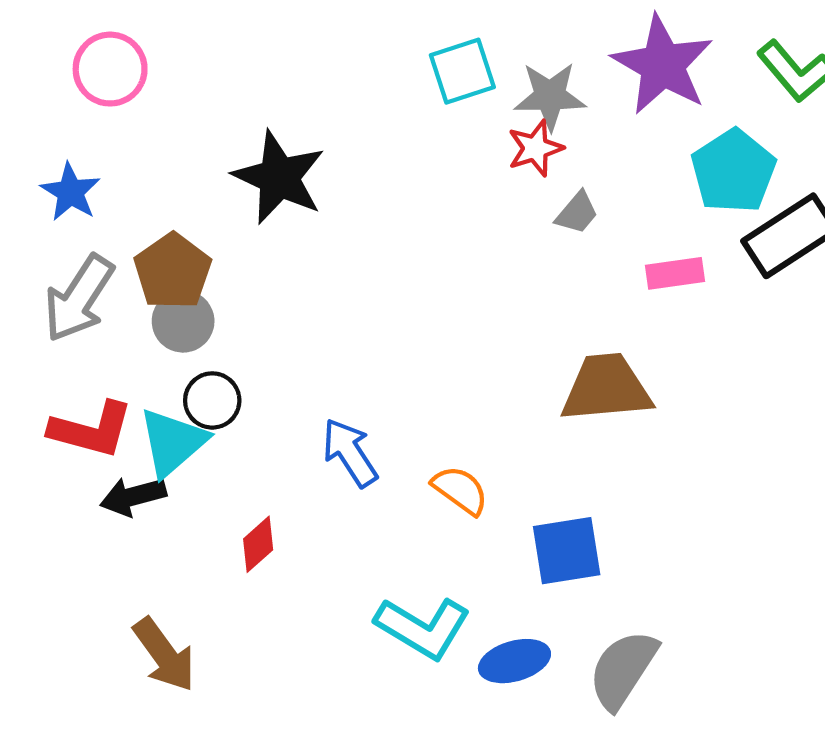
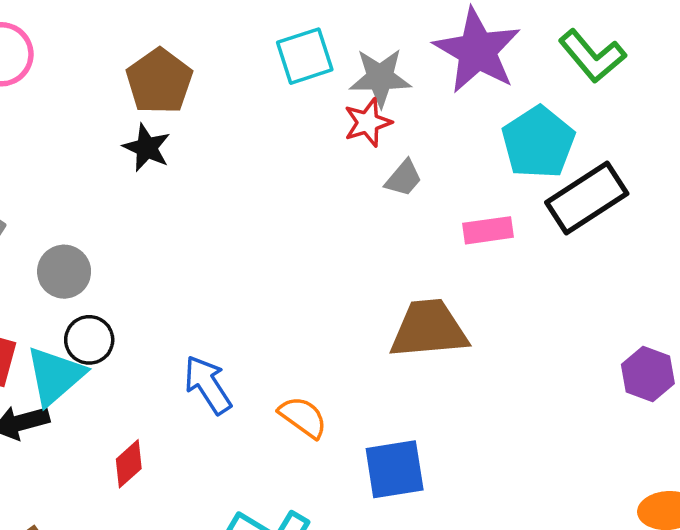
black star: (279, 177) -> (147, 148), size x0.6
brown pentagon: (173, 271) -> (159, 81), moved

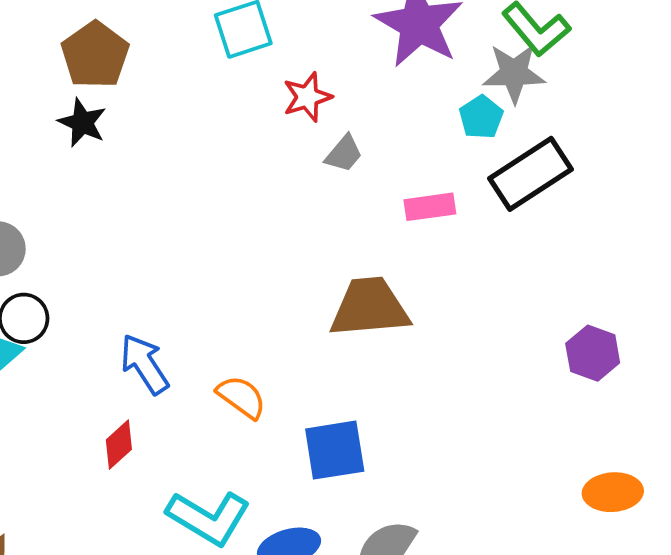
gray star: (380, 78) -> (514, 73), moved
cyan pentagon: (538, 142) -> (481, 117), size x0.6
red diamond: (129, 464) -> (119, 445), moved

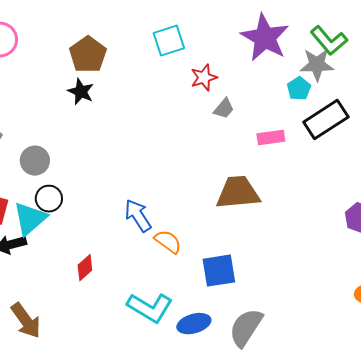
blue arrow: (144, 364) -> (138, 216), moved
red diamond: (119, 445) -> (85, 268), moved

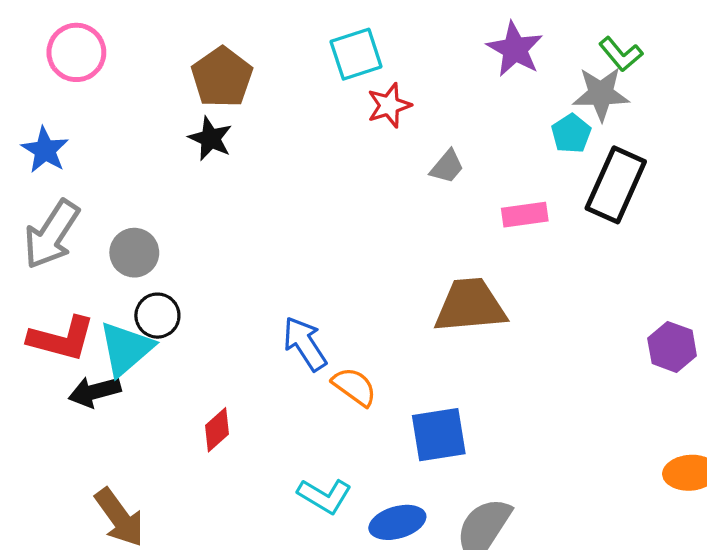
purple star: (265, 38) -> (515, 49), size x0.7
green L-shape: (329, 41) -> (621, 54), size x0.7
red star: (204, 78) -> (389, 105), moved
black rectangle: (326, 120) -> (616, 185), turned -33
cyan L-shape: (150, 308) -> (325, 496), size x0.7

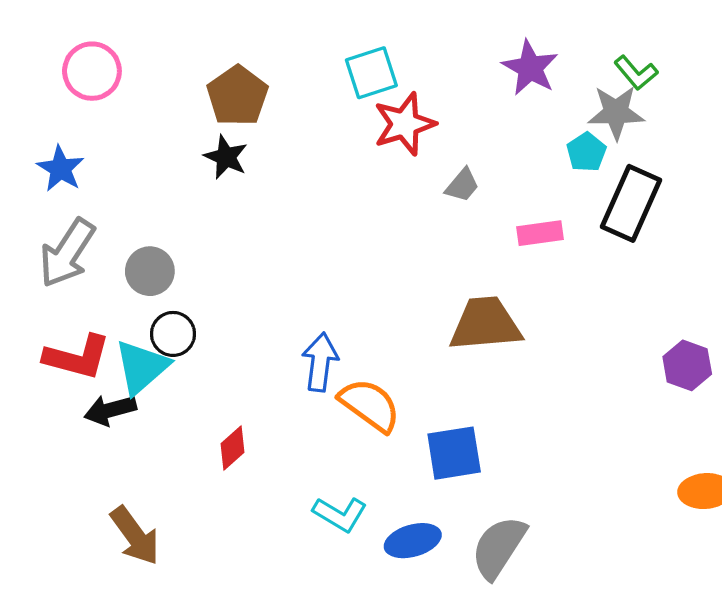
red star: (389, 105) -> (404, 124), size x1.4
blue arrow: (305, 344) -> (320, 362), turned 40
orange semicircle: (354, 387) -> (370, 405), size x1.4

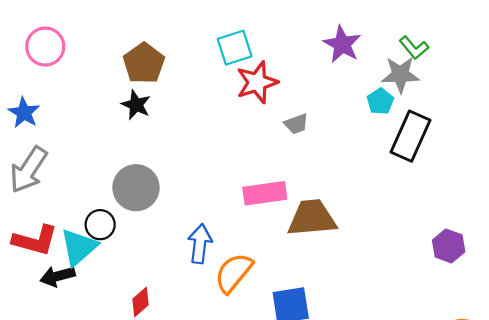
gray trapezoid: (462, 185) -> (296, 124), turned 30
pink rectangle: (540, 233) -> (265, 193), moved, size x1.4
gray circle: (150, 271) -> (136, 188), moved, size x1.4
orange semicircle: (370, 405) -> (233, 273), turned -87

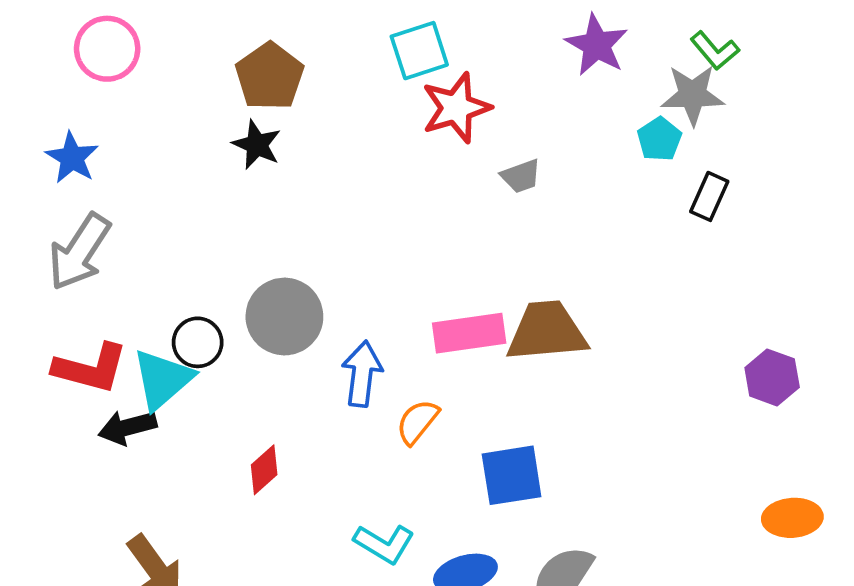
black rectangle: (411, 136) -> (709, 196), size x0.6
gray circle: (136, 188) -> (284, 317), moved
pink rectangle: (265, 193) -> (469, 333), moved
orange semicircle: (233, 273) -> (417, 422), size x0.7

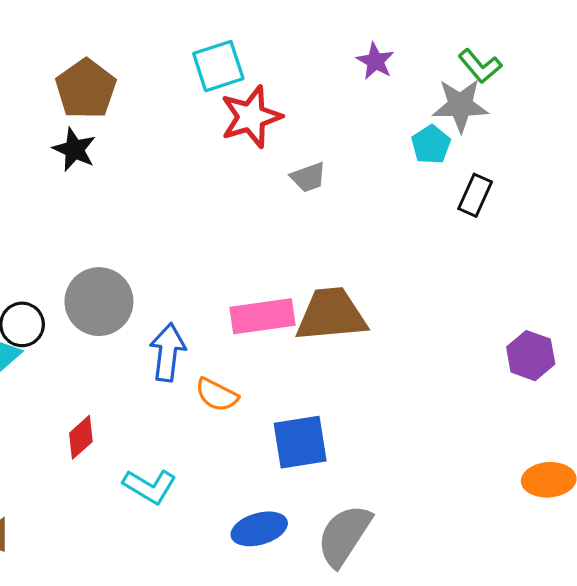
purple star: (597, 45) -> (375, 61), size x0.7
orange semicircle: (417, 422) -> (217, 395), turned -102
cyan L-shape: (384, 544) -> (150, 486), moved

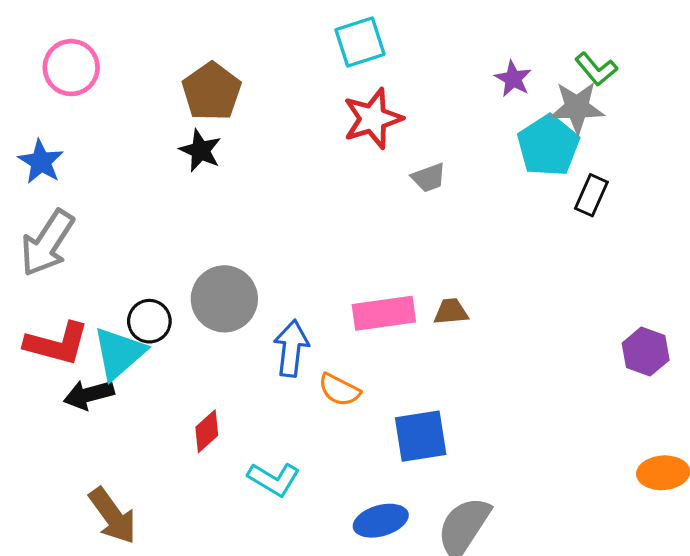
purple star: (375, 61) -> (513, 79), moved
cyan square: (218, 66) -> (360, 42), moved
cyan pentagon: (431, 145) -> (548, 146), size x1.6
brown trapezoid: (331, 315) -> (451, 312), size x0.5

